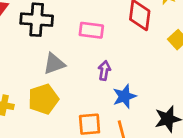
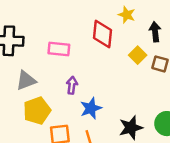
yellow pentagon: (43, 99) -> (37, 111), moved

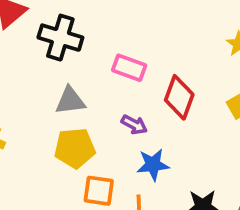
red diamond: (102, 34) -> (179, 97), moved
purple arrow: (72, 85) -> (134, 125), turned 96

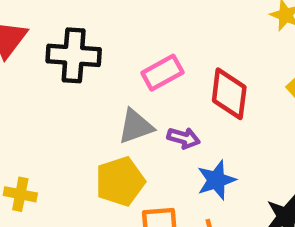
pink rectangle: (129, 68) -> (162, 73), turned -36
gray triangle: (70, 101) -> (136, 126), moved

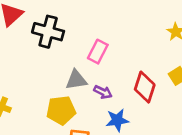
pink rectangle: (162, 73) -> (98, 52), turned -45
red diamond: (229, 94) -> (145, 87), moved

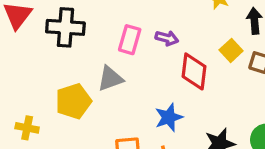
purple arrow: (103, 92) -> (167, 38), moved
yellow pentagon: (61, 110) -> (73, 101), moved

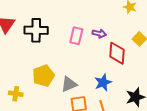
gray triangle: (110, 79) -> (69, 84), moved

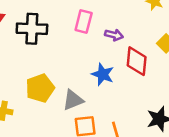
pink rectangle: (76, 36) -> (84, 21), moved
blue star: (103, 82) -> (103, 74), moved, turned -30

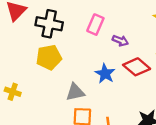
red diamond: (137, 61) -> (137, 67), turned -64
yellow pentagon: (40, 88) -> (49, 57), moved

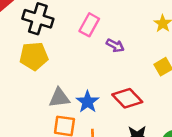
red diamond: (137, 67) -> (127, 98), moved
blue star: (105, 74) -> (88, 102), moved

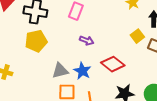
purple arrow: (115, 45) -> (87, 41), moved

